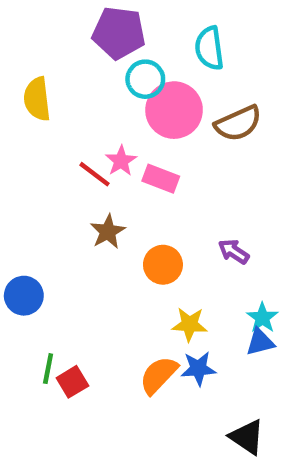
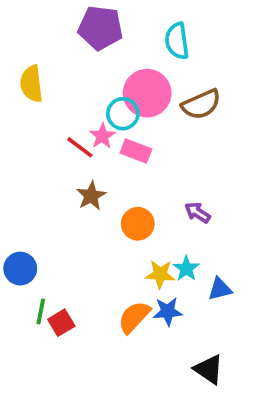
cyan circle: (145, 79) -> (123, 114), moved
blue circle: (24, 296) -> (20, 269), moved
cyan star: (262, 318) -> (186, 269), moved

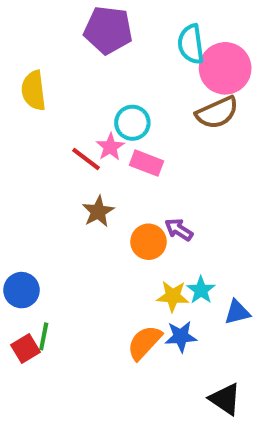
pink circle: (147, 93) -> (225, 68), moved
purple arrow: (197, 213) -> (179, 230), moved
red square: (61, 323) -> (26, 349), moved

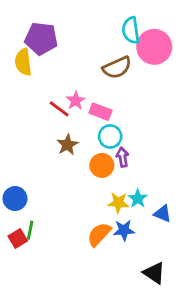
purple pentagon: (108, 30) -> (41, 39), moved
brown semicircle: (217, 113) -> (117, 68), moved
cyan circle: (132, 123) -> (110, 136), moved
purple arrow: (179, 230) -> (123, 157), turned 48
blue triangle: (237, 312) -> (163, 214), turned 36

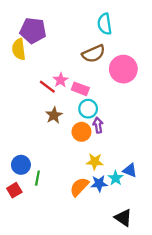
pink circle: (154, 47) -> (123, 69), moved
blue circle: (15, 199) -> (21, 165), moved
cyan star: (138, 199) -> (116, 178), moved
green line: (30, 230) -> (37, 178), moved

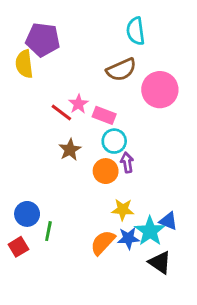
cyan star: (116, 178) -> (150, 231), size x1.5
black triangle: (123, 218) -> (160, 262), moved

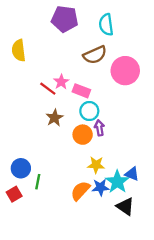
purple pentagon: (43, 40) -> (65, 19), moved

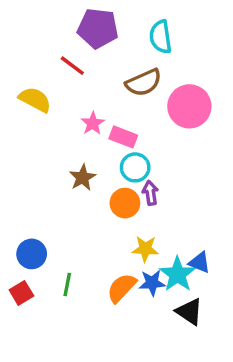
yellow semicircle: (19, 50) -> (35, 100), moved, turned 125
red line: (48, 89) -> (72, 66), moved
green line: (38, 182) -> (67, 284), moved

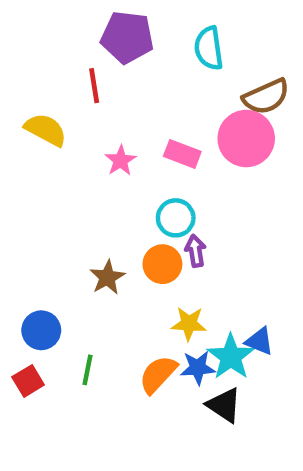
red line: (72, 66) -> (94, 86), turned 44
brown semicircle: (144, 83) -> (266, 97), moved
pink rectangle: (123, 137) -> (182, 154), moved
brown star: (83, 178) -> (107, 277), moved
black triangle: (189, 312) -> (224, 405), moved

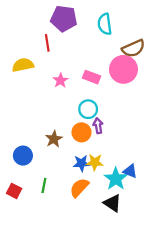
yellow semicircle: (46, 130) -> (23, 65), turned -40
blue circle: (41, 330) -> (23, 156), moved
blue star: (198, 368) -> (81, 163), moved
red square: (28, 381) -> (14, 191), turned -32

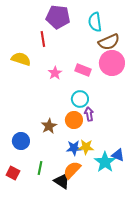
brown semicircle: (133, 48) -> (109, 42), moved
yellow semicircle: (23, 65) -> (21, 59), turned 30
black triangle: (112, 203) -> (62, 181), moved

